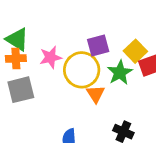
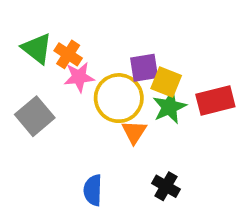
yellow square: (135, 51) -> (166, 82), moved, turned -30
orange cross: (16, 59) -> (68, 54), moved, turned 30
gray square: (21, 90) -> (35, 116), turned -32

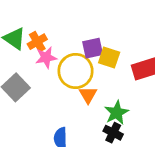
orange cross: (68, 54) -> (37, 42), turned 30
green star: (169, 107) -> (117, 113), moved

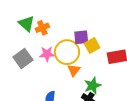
pink star: (46, 57) -> (47, 54), moved
yellow square: (109, 58) -> (92, 45), turned 35

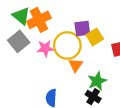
orange cross: (42, 28) -> (39, 20), size x1.5
gray square: (23, 59) -> (19, 41), moved

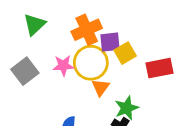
green triangle: (21, 16) -> (34, 24), turned 36
orange cross: (39, 20) -> (87, 30), moved
gray square: (19, 41) -> (25, 71), moved

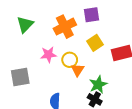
purple square: (110, 42) -> (91, 15), moved
yellow circle: (91, 63) -> (70, 60), moved, size x0.6
gray square: (25, 71) -> (20, 77), moved, turned 30

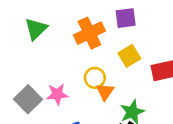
pink star: (49, 55) -> (57, 94), moved
gray square: (20, 77) -> (28, 99), turned -36

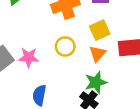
orange triangle: (105, 92) -> (97, 54), moved

